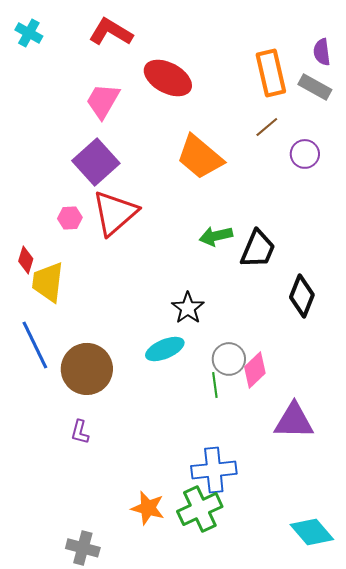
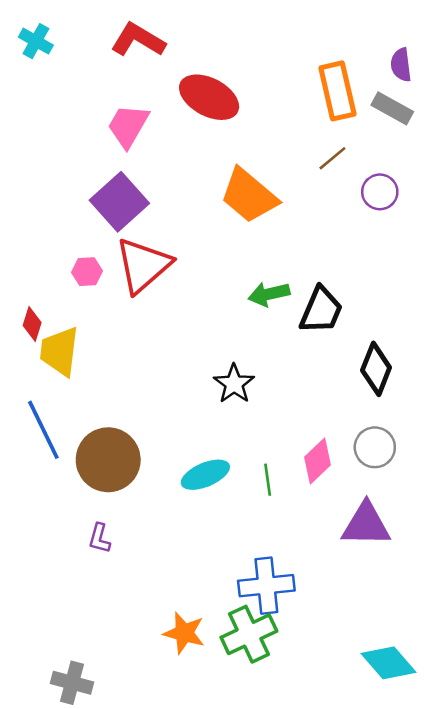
cyan ellipse: (165, 349) -> (205, 475), moved
gray circle: (229, 359) -> (375, 447), moved
gray cross: (83, 548) -> (72, 683), moved

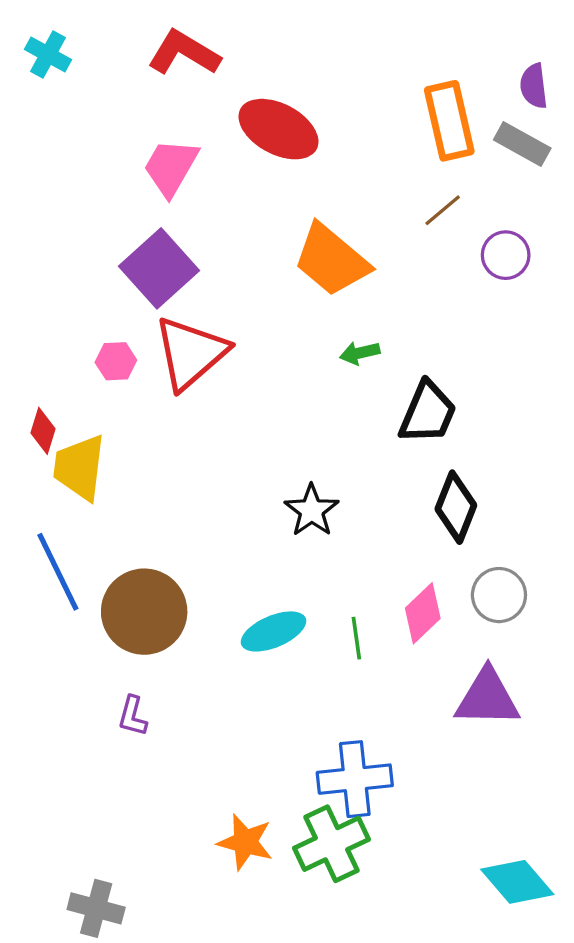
green arrow: (269, 294) -> (360, 353), moved, size x0.7
black diamond: (376, 369) -> (456, 507), moved

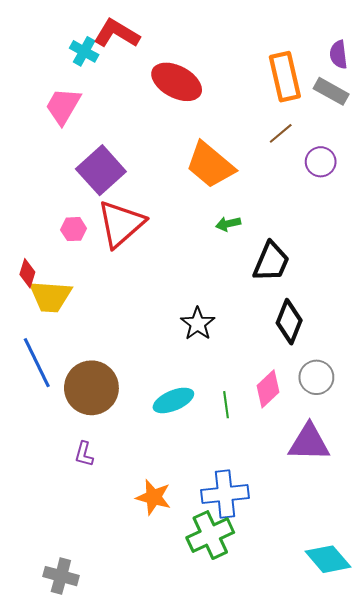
cyan cross: (48, 54) -> (84, 51), moved
pink trapezoid: (171, 167) -> (63, 106), moved
yellow trapezoid: (79, 467) -> (50, 296), turned -93
orange star: (245, 842) -> (153, 497), moved

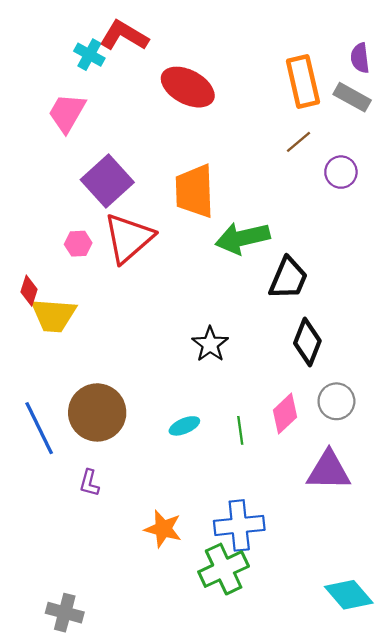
orange trapezoid: (210, 165) -> (194, 191), moved, turned 48
green arrow: (228, 224) -> (243, 238), size x2.0
blue line: (37, 363) -> (39, 428), moved
cyan ellipse: (173, 400) -> (184, 426), size x0.7

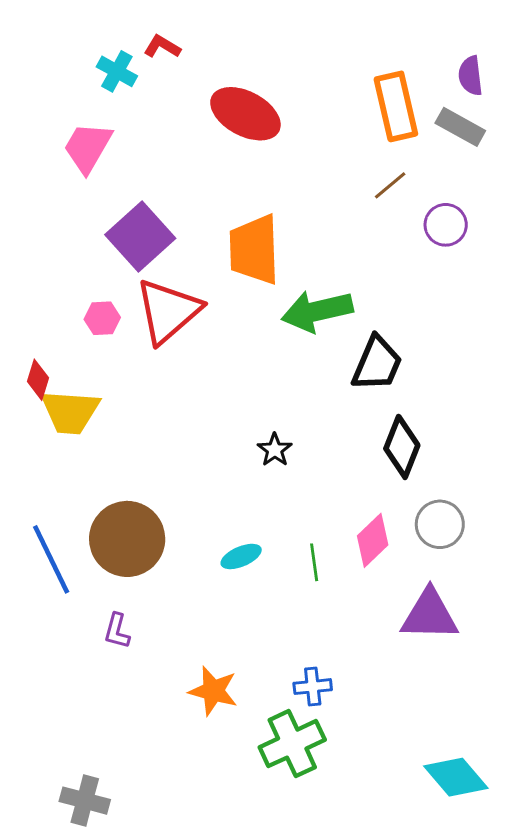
red L-shape: (124, 36) -> (162, 47), size x0.6
black star: (210, 344) -> (275, 450), size x0.7
blue cross: (239, 525) -> (313, 687), size x0.6

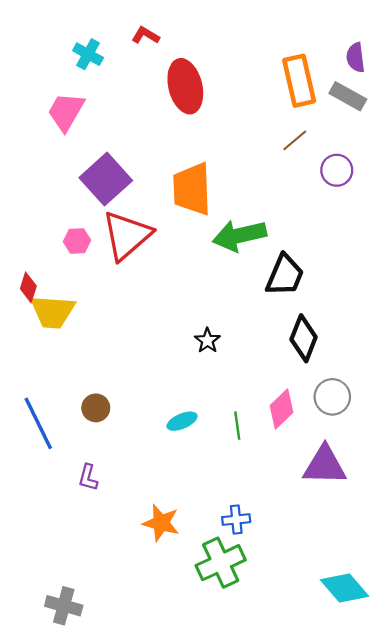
red L-shape: (162, 47) -> (146, 35), moved
red ellipse: (245, 114) -> (185, 86), turned 48
brown circle: (127, 539) -> (96, 408), size x0.5

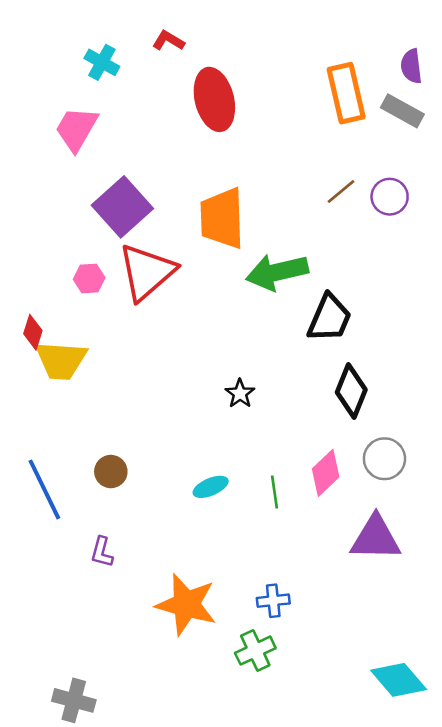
brown line: (295, 140) -> (341, 192), moved
orange star: (161, 523) -> (186, 605), size x1.4
green cross: (221, 563) -> (255, 651), size x0.7

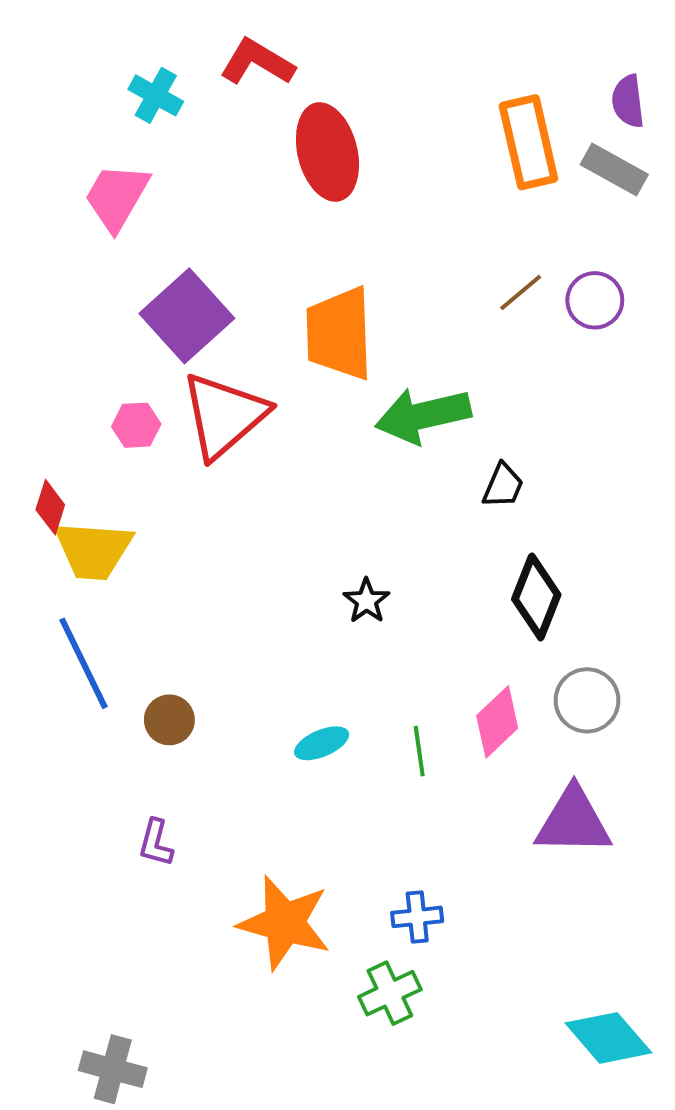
red L-shape: (168, 41) -> (257, 62), size x1.5
black trapezoid: (329, 318) -> (503, 486), size x0.6
blue line: (44, 489) -> (84, 663), moved

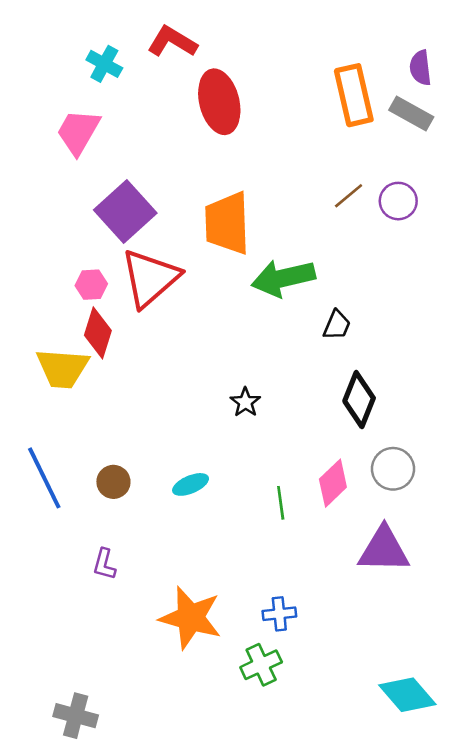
red diamond: (50, 507) -> (98, 333), moved, size x1.4
blue line: (84, 663) -> (44, 478), moved
cyan ellipse: (322, 743) -> (191, 484), moved

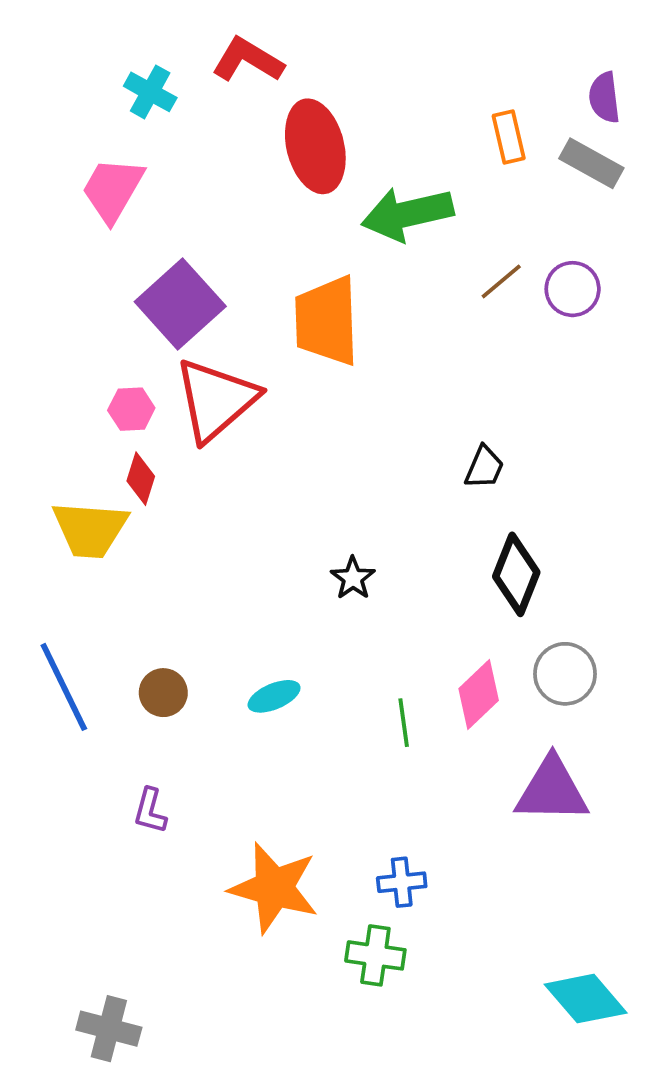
orange rectangle: (354, 95) -> (509, 137), size x0.6
green arrow: (283, 278) -> (407, 214), moved
red diamond: (98, 333) -> (141, 479), size x0.7
green cross: (261, 665) -> (375, 955), turned 33

